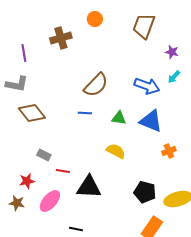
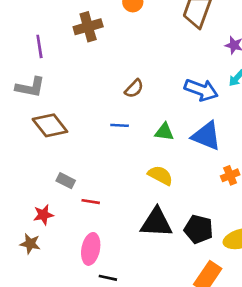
brown semicircle: (96, 85) -> (134, 89), size x0.6
black triangle: (89, 187) -> (156, 223), moved
pink ellipse: (50, 201) -> (91, 249), moved, turned -30

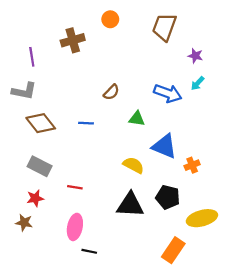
blue line: (120, 125) -> (86, 123), moved
green triangle: (164, 132) -> (137, 119), moved
blue triangle: (206, 136) -> (164, 146), moved
gray rectangle: (66, 181) -> (40, 166), moved, size x1.5
black pentagon: (198, 229) -> (168, 197), moved

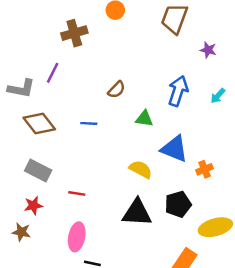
purple line: (32, 57) -> (53, 73), moved, turned 36
cyan arrow: (198, 83) -> (218, 96), moved
blue arrow: (168, 93) -> (178, 91), turned -92
black pentagon: (168, 197) -> (178, 204), turned -30

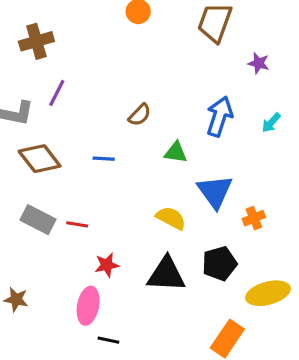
brown cross: (74, 33) -> (36, 41), moved
blue triangle: (174, 149) -> (215, 191), turned 32
red line: (77, 193) -> (77, 224), moved
red star: (33, 205) -> (107, 265), moved

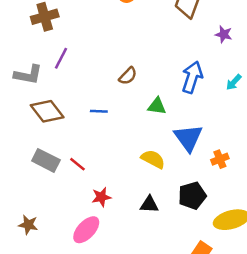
red line: (77, 224) -> (77, 164), turned 30
black triangle: (166, 274) -> (149, 205), size x0.6
pink ellipse: (88, 306) -> (86, 230), turned 32

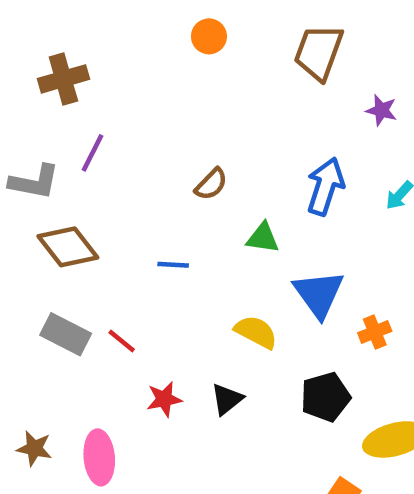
blue line: (99, 111) -> (173, 265), moved
black triangle: (149, 205) -> (227, 399), moved, turned -42
pink ellipse: (86, 230) -> (99, 457), moved, turned -48

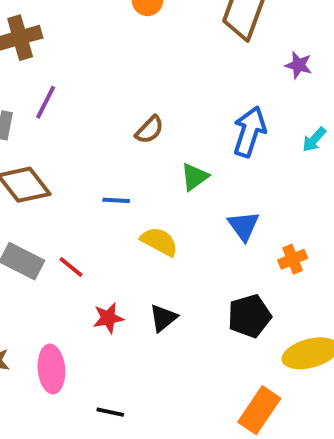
green triangle: (263, 238) -> (195, 177), turned -44
blue triangle: (319, 294) -> (244, 226), size x0.7
yellow semicircle: (256, 332) -> (159, 242), moved

